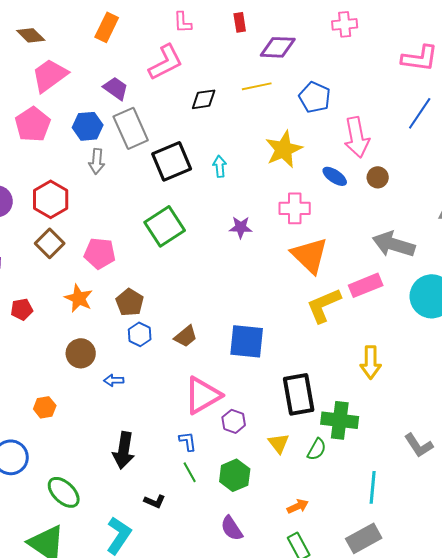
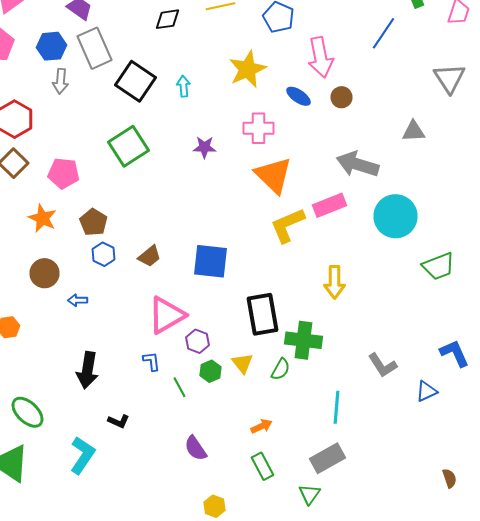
black square: (172, 161) -> (136, 81), turned -33
green line: (190, 472) -> (180, 387), moved
green hexagon: (235, 475) -> (210, 371), moved, size x0.7

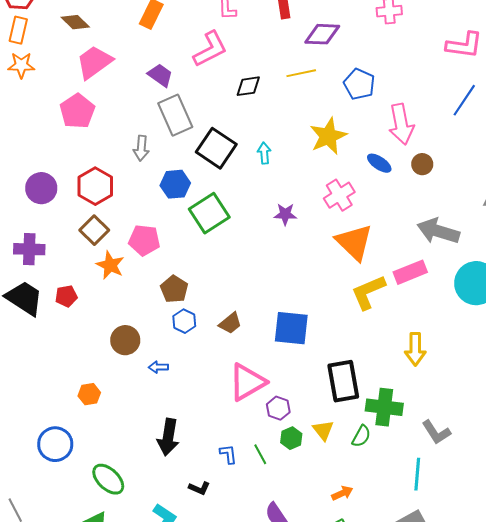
blue hexagon: (52, 46) -> (175, 184), moved
pink cross: (258, 128) -> (339, 195), turned -32
orange star: (42, 218) -> (110, 265), moved
blue L-shape: (152, 361) -> (228, 454), moved
gray L-shape: (382, 365) -> (436, 432), moved

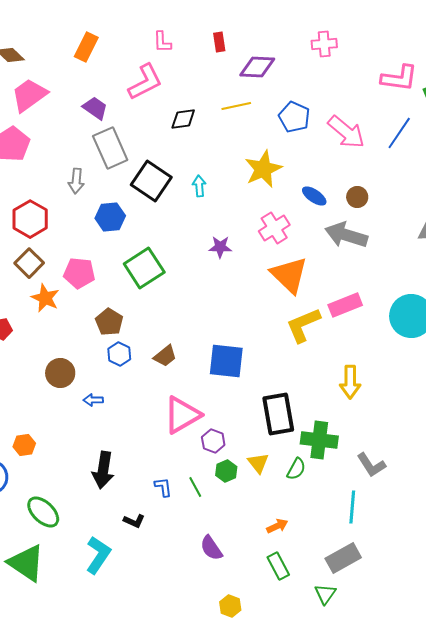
pink arrow: (401, 124) -> (346, 132), moved, turned -39
green square: (209, 213) -> (144, 268), moved
gray arrow: (438, 231) -> (346, 235), moved
orange hexagon: (89, 394) -> (24, 445), moved

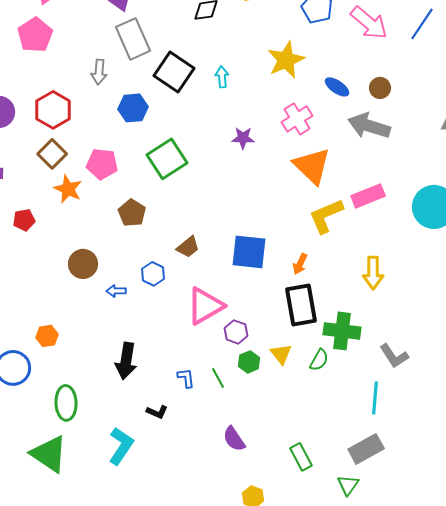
blue hexagon: (119, 354) -> (153, 274), moved
green ellipse: (43, 512) -> (66, 403), turned 44
orange arrow: (277, 526) -> (300, 264), moved, turned 140

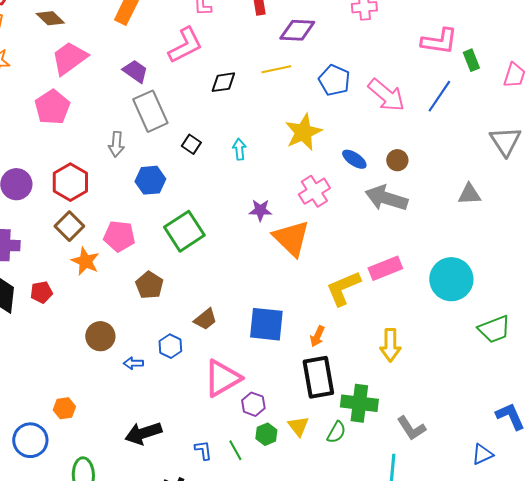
black square: (174, 72) -> (191, 144), size x0.5
orange triangle: (312, 166) -> (291, 238), moved
black arrow: (126, 361) -> (143, 433), turned 63

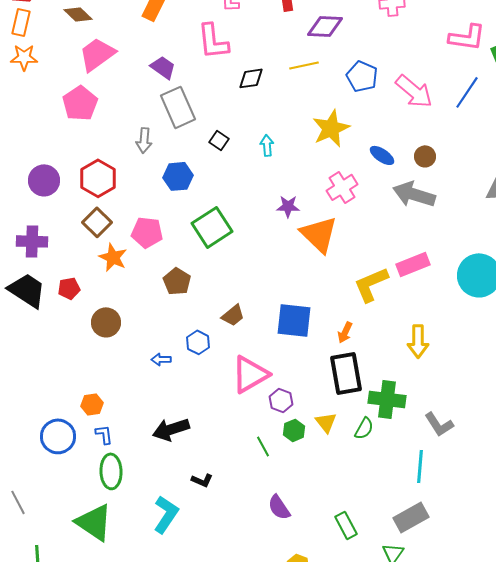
pink L-shape: (185, 45) -> (213, 41), turned 111
brown circle: (100, 336) -> (106, 322), moved
blue L-shape: (203, 450) -> (104, 434), moved

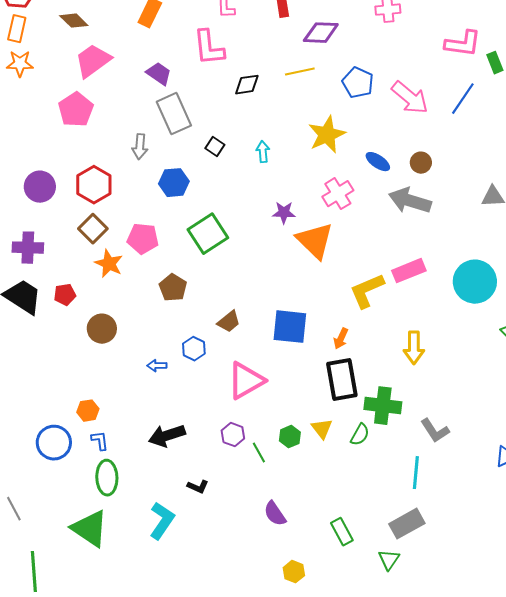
purple hexagon: (281, 400) -> (233, 435), moved

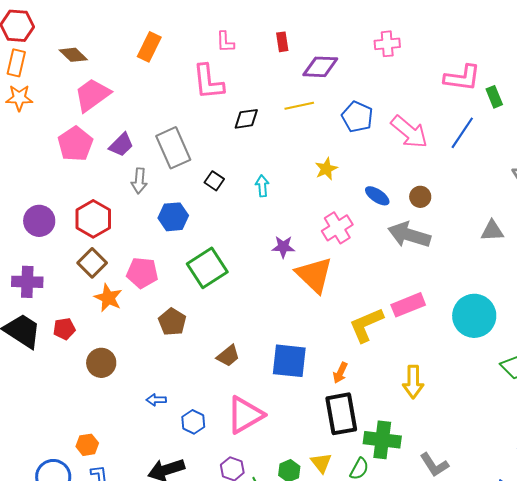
purple trapezoid: (159, 74) -> (121, 145), moved, turned 100
yellow star: (327, 135) -> (326, 169), size x0.6
blue hexagon: (194, 349) -> (193, 422), moved

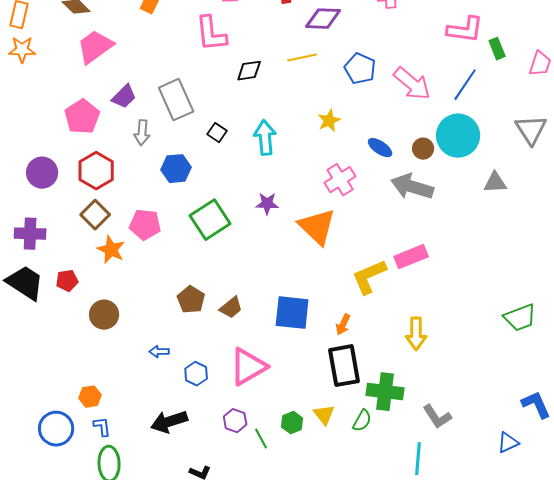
pink pentagon: (75, 144) -> (82, 117), moved
cyan arrow: (262, 186) -> (265, 138), size x1.6
purple star: (283, 247) -> (267, 204), moved
cyan circle: (474, 316) -> (458, 136), moved
brown pentagon: (172, 322) -> (191, 300), moved

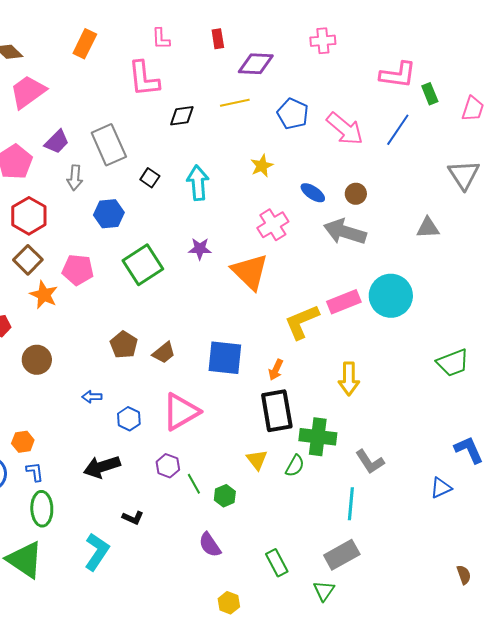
cyan circle: (458, 136) -> (391, 296), moved
green hexagon: (292, 423) -> (225, 496), moved

